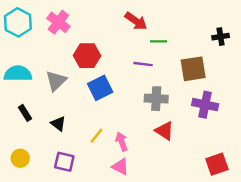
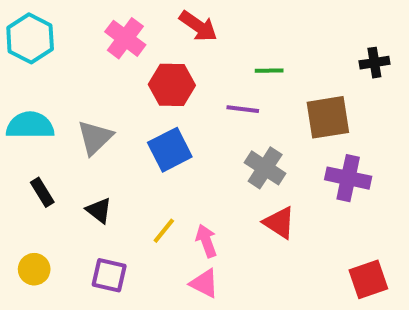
red arrow: (136, 21) -> (198, 26), moved
pink cross: (58, 22) -> (125, 38), moved
red hexagon: (87, 56) -> (172, 85), moved
gray cross: (156, 99) -> (265, 168), turned 30

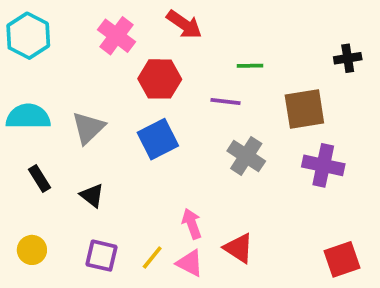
red triangle: (279, 223) -> (239, 248), moved
yellow line: (164, 231) -> (152, 257), moved

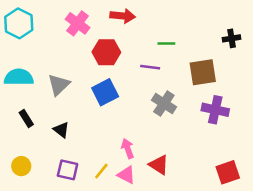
red arrow: (184, 24) -> (123, 16), turned -30

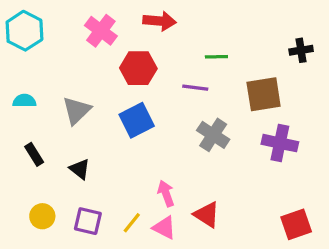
cyan semicircle: (19, 77) -> (24, 101), size x0.6
yellow circle: (21, 166) -> (42, 216), moved

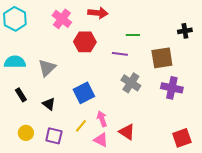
cyan semicircle: (24, 101) -> (15, 62), size x1.5
blue square: (137, 120) -> (84, 93), moved
yellow line: (132, 223) -> (81, 126), moved

